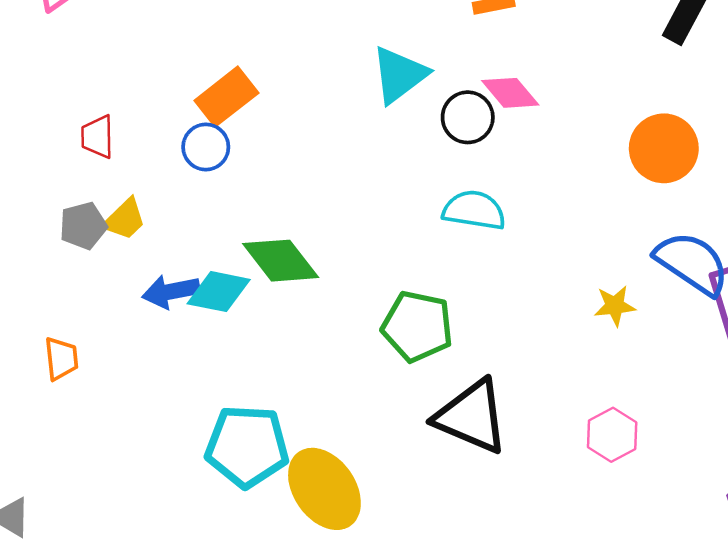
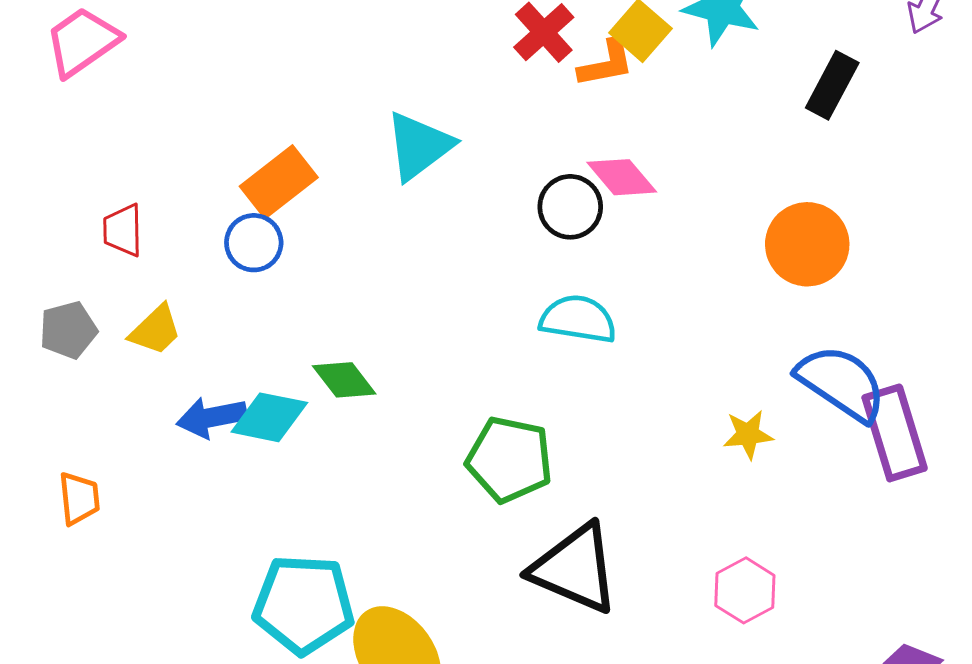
cyan triangle: (399, 75) -> (419, 146), moved
gray pentagon: (83, 226) -> (68, 330), moved
green diamond: (281, 261) -> (344, 380), size x0.7

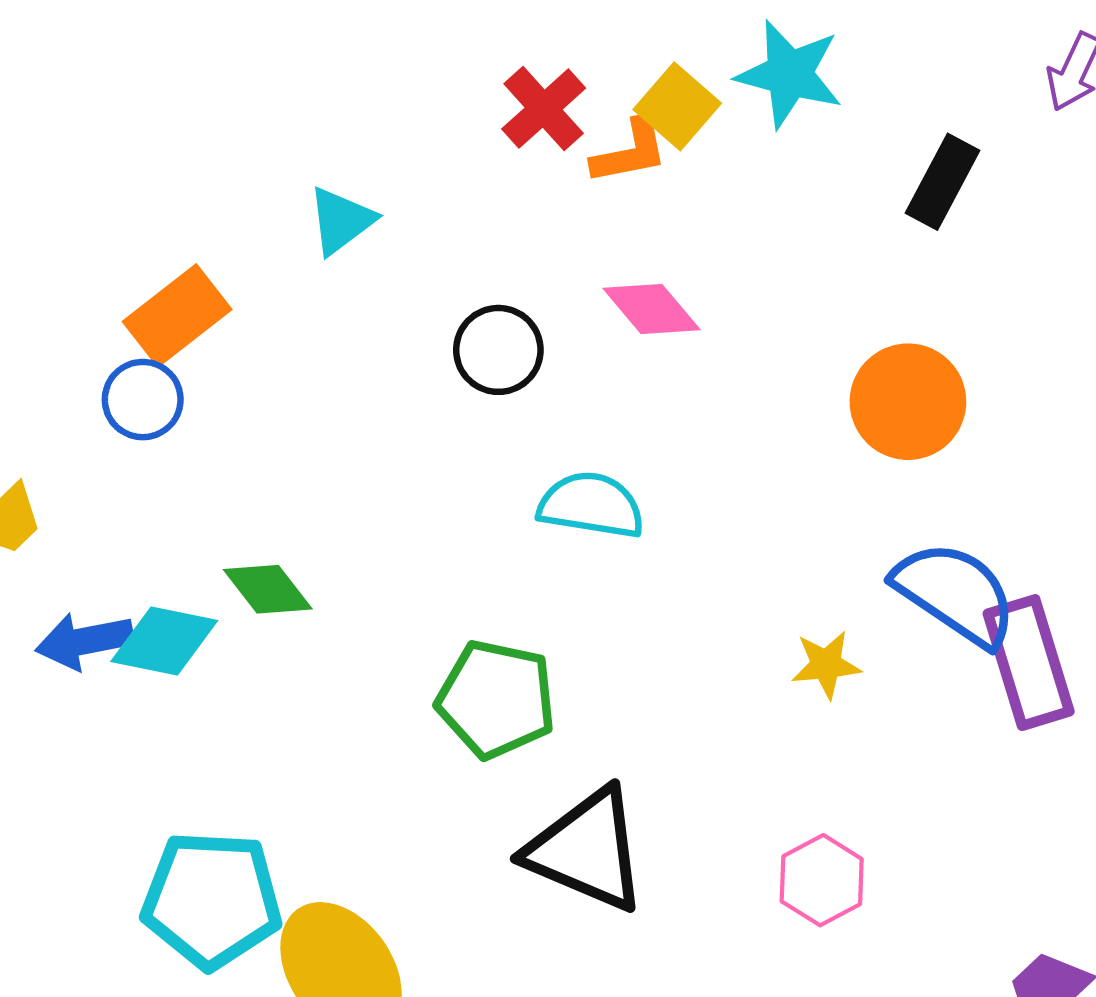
cyan triangle: (419, 146) -> (341, 221), moved, size x0.7
black circle: (570, 207) -> (498, 350), moved

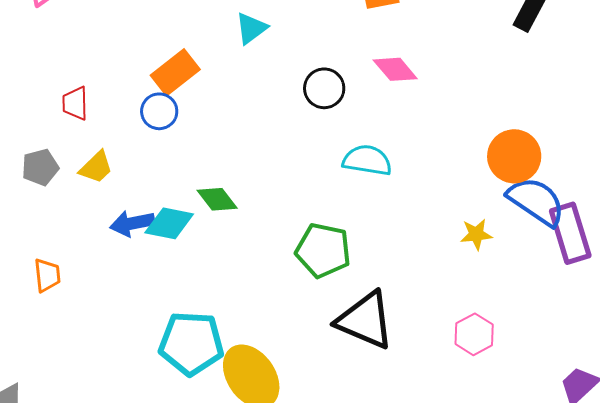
orange circle: (908, 402) -> (514, 156), moved

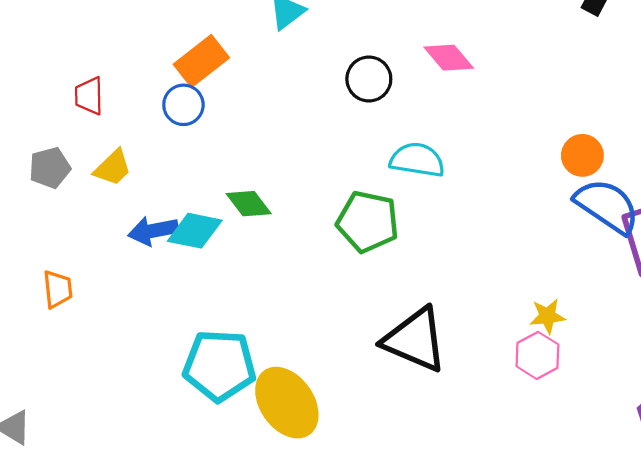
orange circle: (514, 156) -> (582, 155), size x0.7
yellow star: (476, 234) -> (548, 316), moved
green pentagon: (323, 250) -> (368, 222), moved

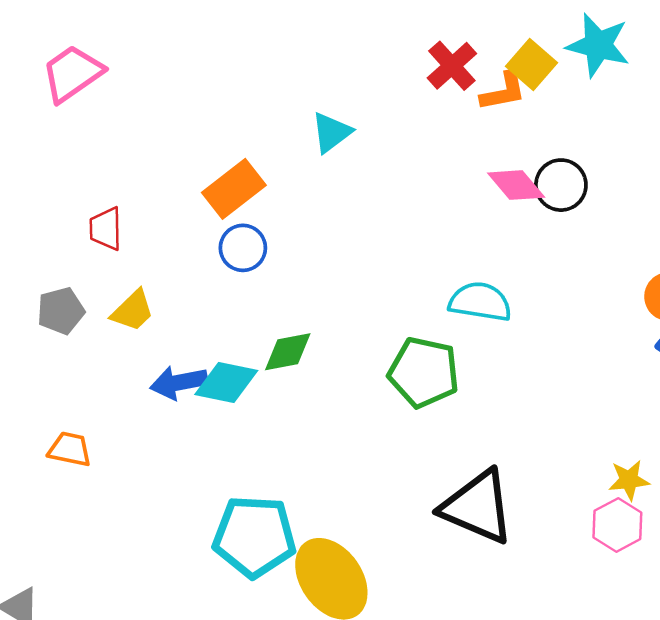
black circle: (369, 79) -> (561, 185), moved
blue circle: (183, 105) -> (243, 248), moved
green diamond: (249, 204) -> (288, 352), turned -63
orange trapezoid: (58, 289) -> (70, 449), turned -72

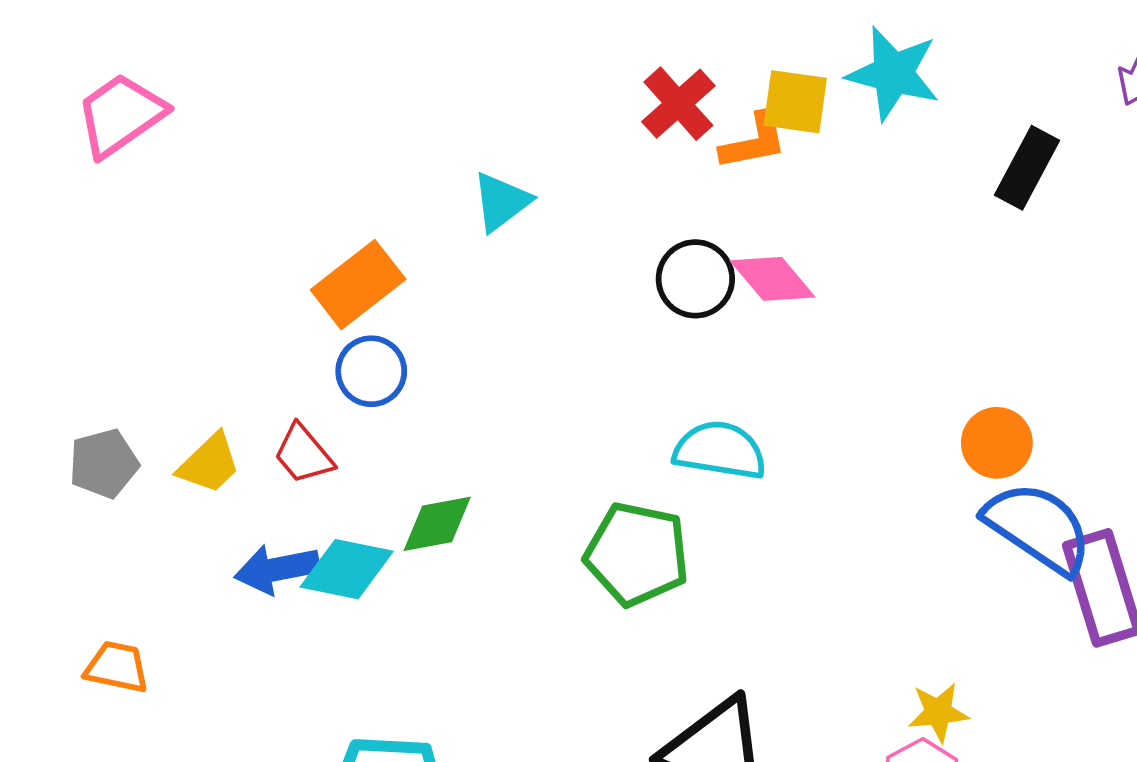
yellow square: (531, 64) -> (795, 102), turned -33
black circle: (561, 185) -> (695, 279), moved
red trapezoid: (106, 229) -> (303, 454), moved, turned -39

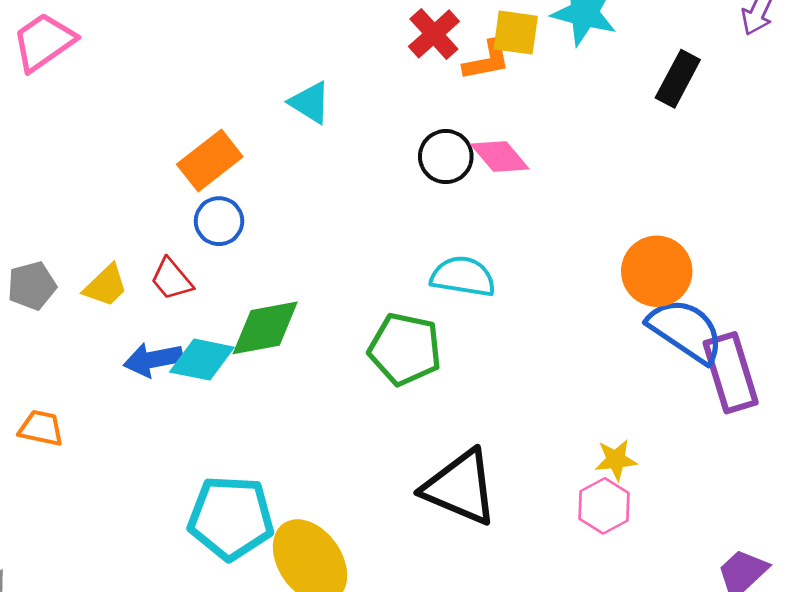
cyan triangle: (501, 202) -> (310, 102), turned -51
orange circle: (997, 443) -> (657, 271), size x1.4
green diamond: (437, 524) -> (265, 328), size x1.4

